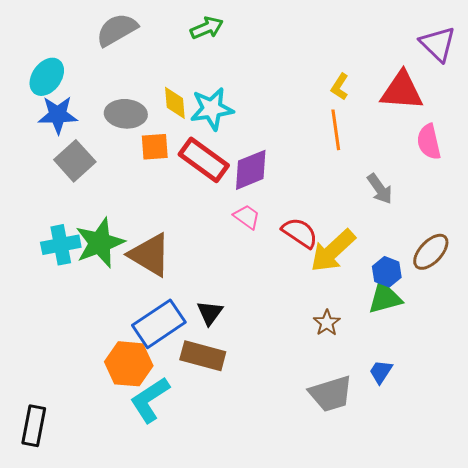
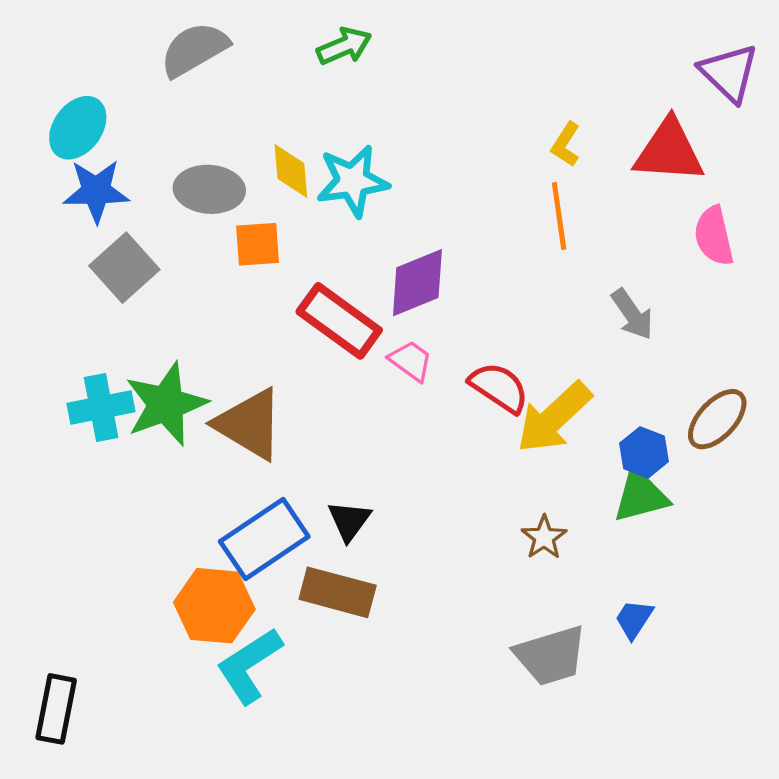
red rectangle: (204, 160) -> (339, 321), moved

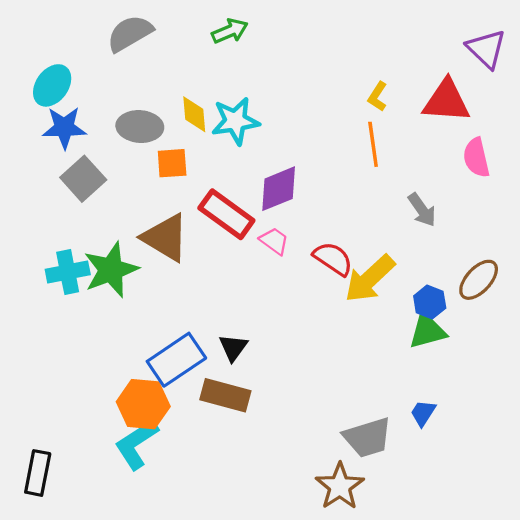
brown triangle: (249, 424) -> (165, 238), moved
brown star: (544, 537) -> (340, 486), moved, size x1.6
cyan L-shape: (249, 666) -> (137, 444), moved

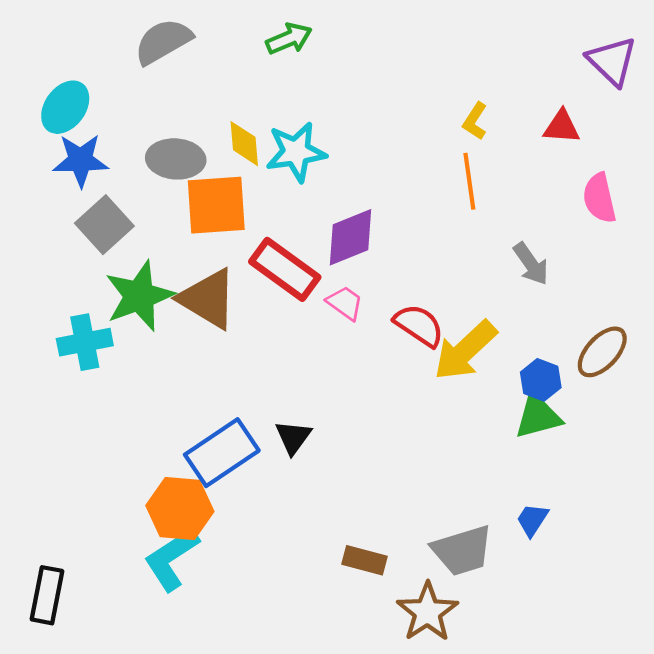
red triangle: (446, 101) -> (562, 127), size x0.6
orange square: (172, 163) -> (216, 205), size x1.6
green star: (111, 270) -> (139, 296), moved
brown rectangle: (225, 395) -> (364, 560), moved, size x0.7

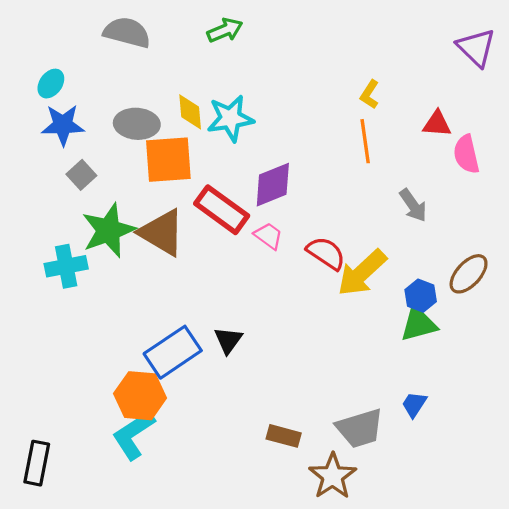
gray semicircle: (163, 41) -> (127, 32), turned 45
cyan ellipse: (65, 107) -> (51, 84), size x0.7
red triangle: (562, 127) -> (437, 124), moved
gray square: (104, 225) -> (81, 175), size x0.7

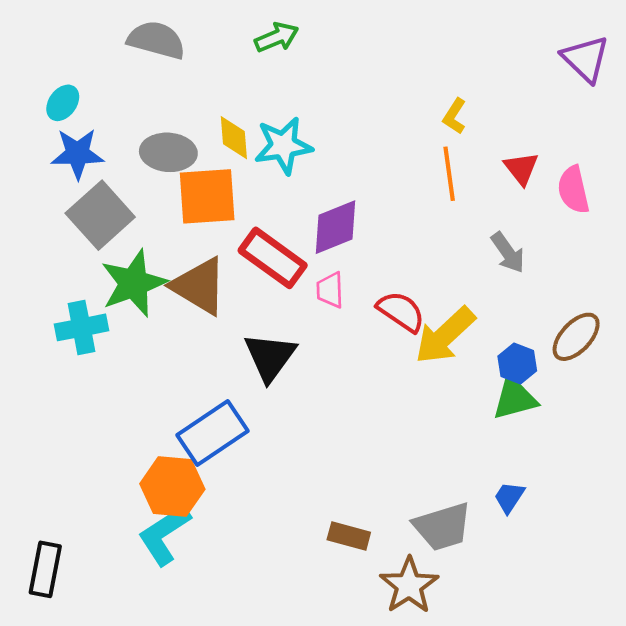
red triangle: (437, 124) -> (521, 168), moved, turned 48
gray square: (81, 175) -> (100, 215), size x1.8
pink trapezoid: (268, 236) -> (330, 290), turned -128
black triangle: (228, 340) -> (270, 357), moved, size x1.5

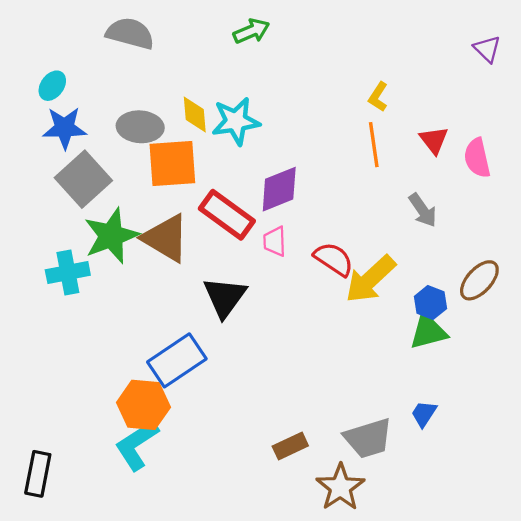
green arrow: (277, 37) -> (251, 31), moved
purple triangle: (585, 59) -> (487, 49), size x0.7
brown rectangle: (349, 536) -> (290, 446), turned -40

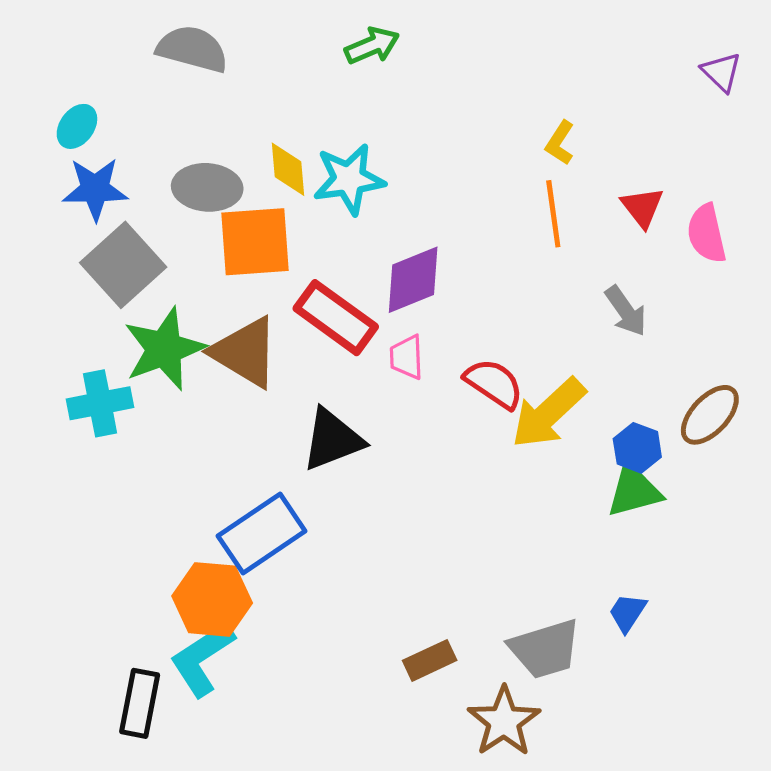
black triangle: (225, 297) -> (332, 440), turned 33
black rectangle: (38, 474) -> (140, 703), moved

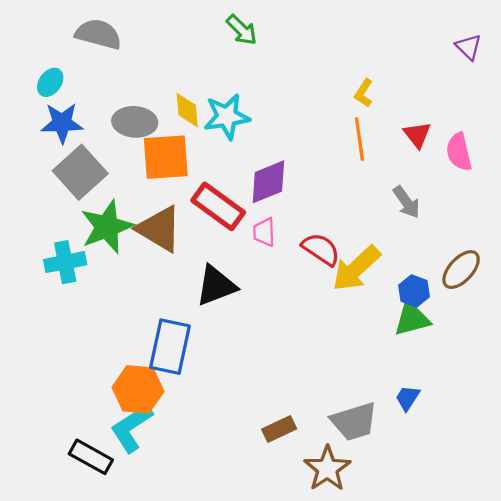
green arrow: (372, 46) -> (242, 30), turned 68
gray semicircle: (192, 49) -> (98, 34), moved
blue rectangle: (262, 534) -> (170, 347), turned -44
black rectangle: (140, 703) -> (91, 457), turned -72

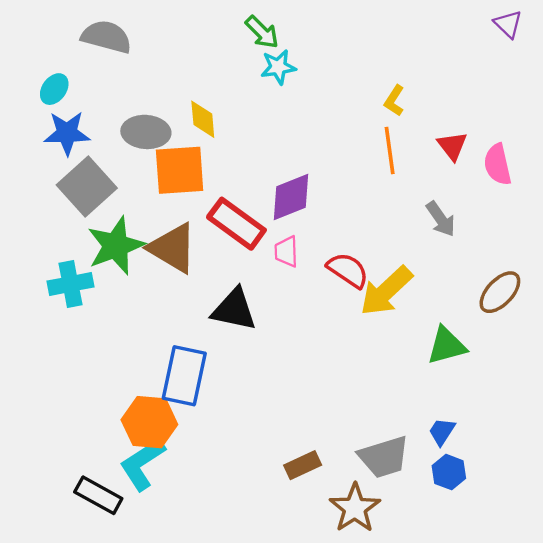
purple triangle: (469, 47) -> (508, 24), moved
cyan star: (227, 117) -> (278, 67), moved, size x0.7
black triangle: (216, 286) -> (234, 310), turned 33
blue hexagon: (414, 291) -> (449, 472), moved

